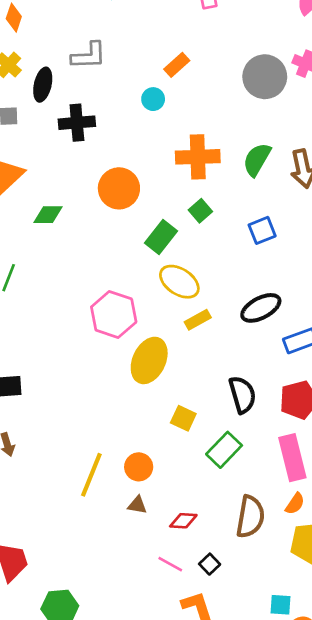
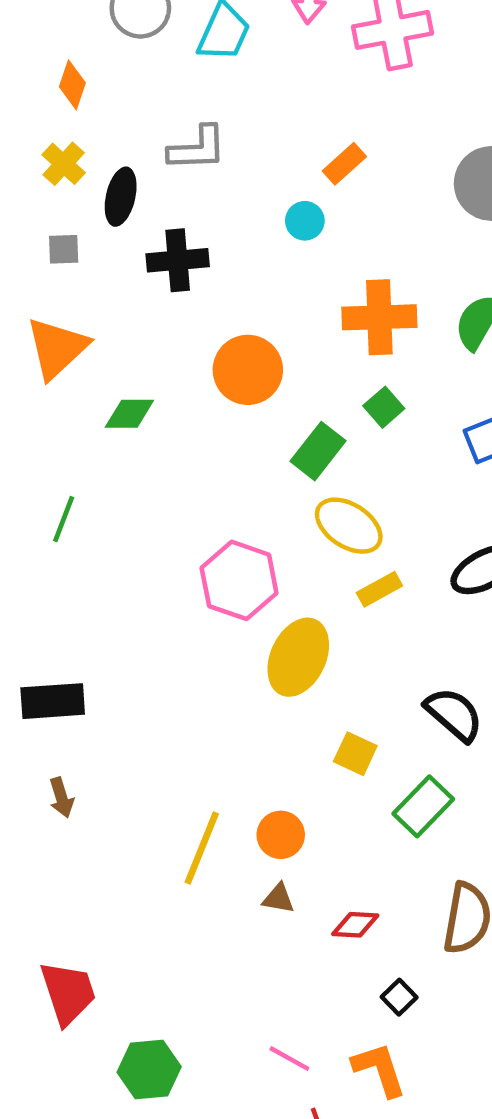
black semicircle: (242, 395) -> (454, 714), turned -33
pink line: (170, 564) -> (289, 1059), moved

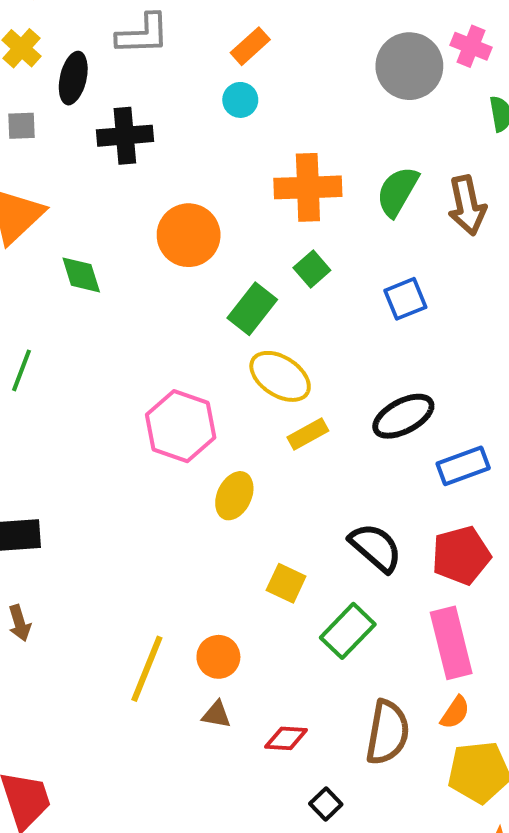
orange rectangle: (344, 164) -> (250, 46), moved
green diamond: (129, 414) -> (81, 275), turned 72
yellow ellipse: (298, 657) -> (234, 496), size x0.7

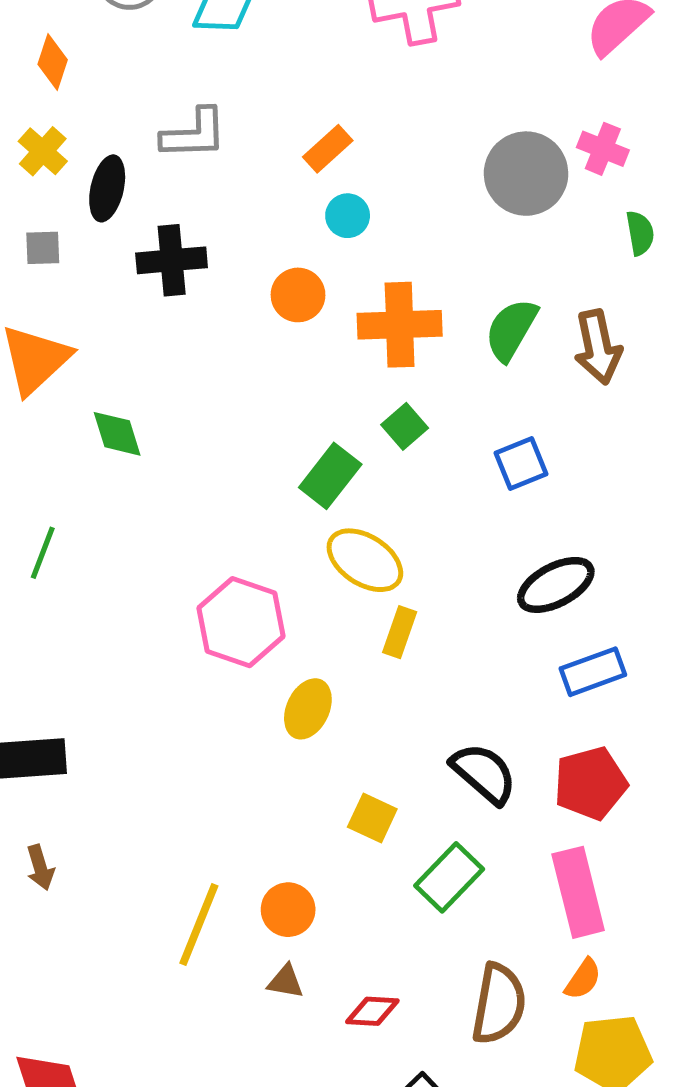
cyan circle: (240, 100) -> (348, 216), moved
orange circle: (189, 235) -> (298, 295), moved, size x0.7
black ellipse: (403, 416) -> (556, 585), moved
yellow rectangle: (308, 434) -> (400, 632), turned -42

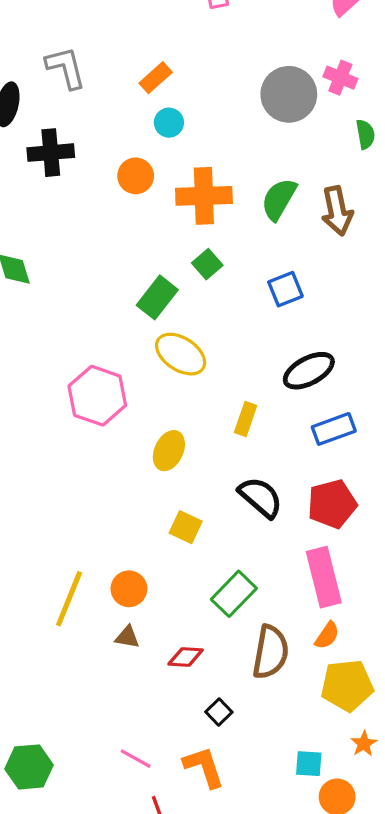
gray L-shape: (194, 134) -> (66, 68), turned -102
yellow rectangle: (400, 632) -> (246, 419), moved
yellow ellipse: (308, 709) -> (169, 451), moved
green rectangle: (449, 877) -> (234, 594), moved

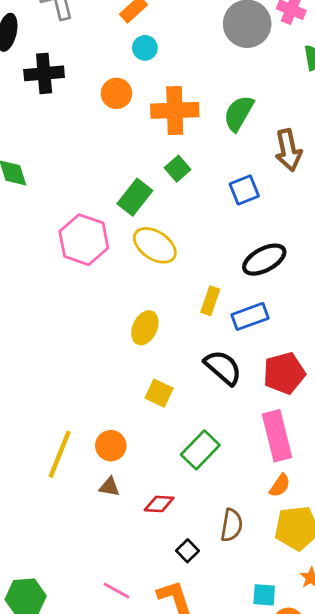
brown arrow: (337, 211) -> (288, 150), moved
pink hexagon: (97, 396) -> (84, 240), moved
blue rectangle: (334, 429) -> (250, 316), moved
brown semicircle: (270, 652) -> (232, 525), moved, size x0.7

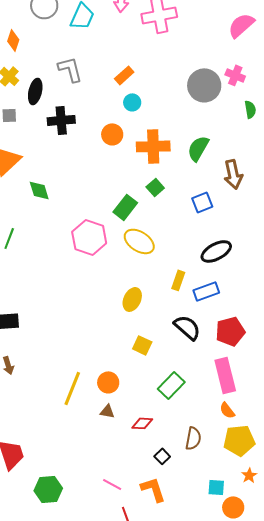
orange semicircle: (280, 485) -> (227, 410), turned 108

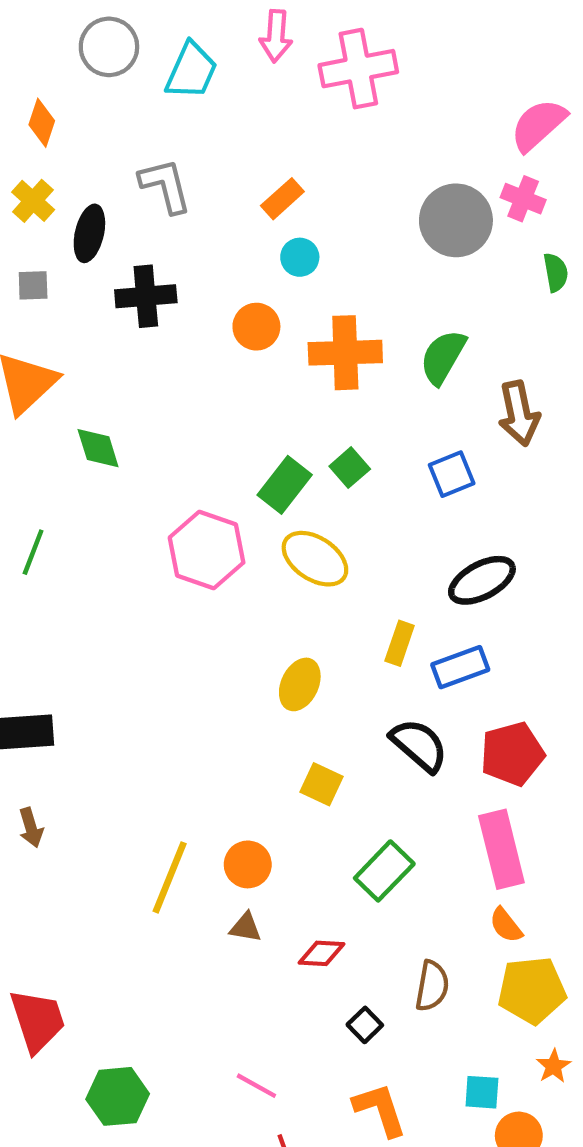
pink semicircle: (241, 25) -> (538, 125), moved
green square: (155, 187) -> (350, 468), moved
orange L-shape: (153, 489) -> (380, 1109), moved

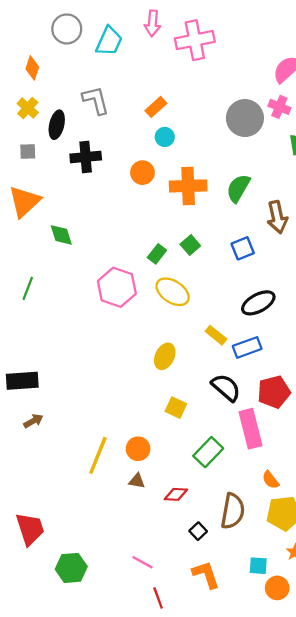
green rectangle: (285, 485) -> (157, 254), size x0.7
yellow rectangle: (400, 643) -> (216, 335), turned -70
brown arrow: (31, 828) -> (33, 421), moved, turned -102
pink rectangle: (501, 849) -> (250, 429), moved
brown semicircle: (432, 986) -> (233, 511), size x1.4

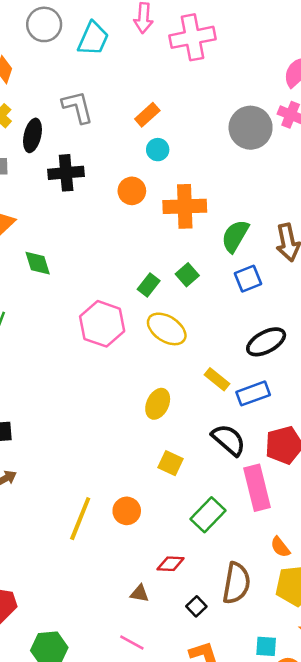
green semicircle: (238, 188) -> (235, 236), moved
brown triangle: (137, 481) -> (140, 593), moved

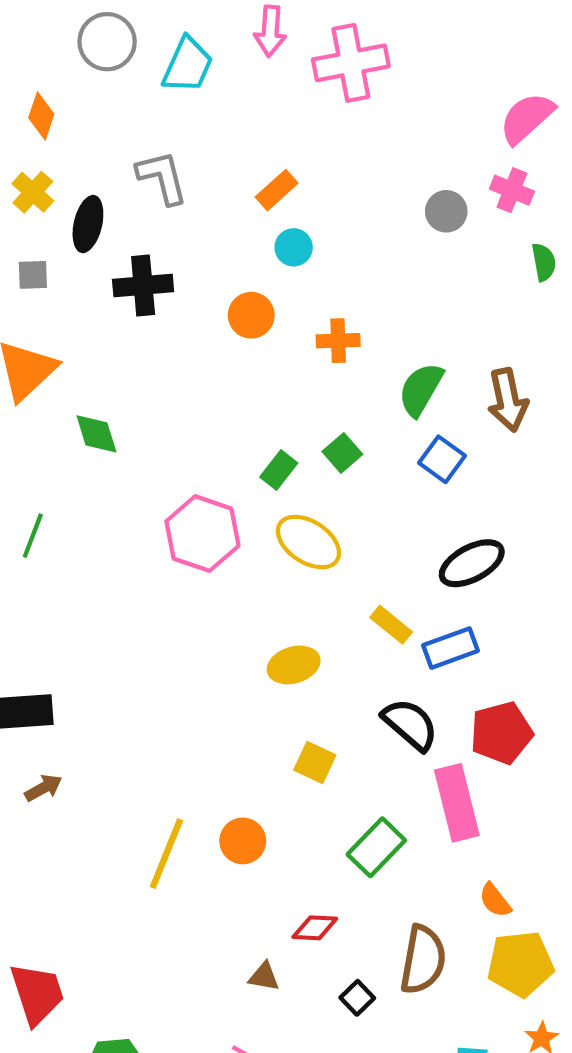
gray circle: (251, 128) -> (446, 211), size x0.6
orange cross: (185, 206) -> (338, 341), size x0.6
blue square: (248, 279) -> (442, 459), turned -32
yellow ellipse: (158, 404) -> (294, 665), turned 48

